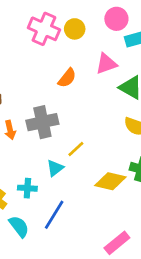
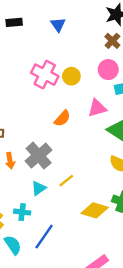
gray cross: (42, 122) -> (39, 156), turned -32
cyan triangle: (55, 168) -> (39, 188), moved

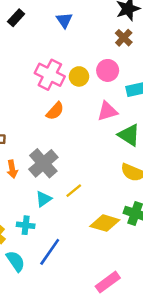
black rectangle: (14, 22) -> (16, 18), turned -42
pink circle: (108, 70) -> (108, 70), moved
orange semicircle: (62, 118) -> (55, 111), moved

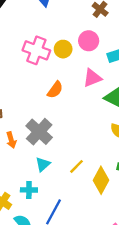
orange semicircle: (55, 111) -> (55, 90), moved
yellow line: (74, 191) -> (76, 166), moved
yellow diamond: (105, 223) -> (101, 180), turned -72

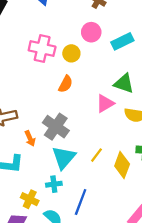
yellow circle: (63, 49) -> (71, 53), moved
pink triangle: (92, 78) -> (105, 103), moved
cyan triangle: (43, 164) -> (64, 158), size x1.6

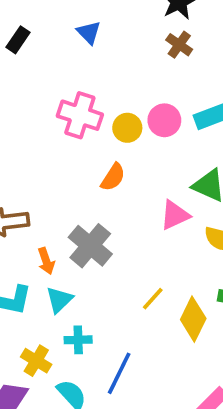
pink circle: (91, 32) -> (164, 120), moved
cyan triangle: (64, 158) -> (59, 300), moved, size x0.7

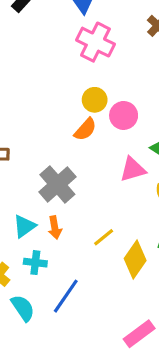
pink cross: (80, 115) -> (95, 42), moved
pink circle: (164, 120) -> (124, 115), moved
yellow circle: (127, 128) -> (95, 100), moved
orange arrow: (46, 261) -> (55, 228), moved

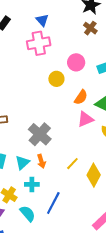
pink cross: (95, 42) -> (39, 43), moved, turned -30
pink circle: (124, 115) -> (76, 62), moved
orange semicircle: (85, 129) -> (81, 97), moved

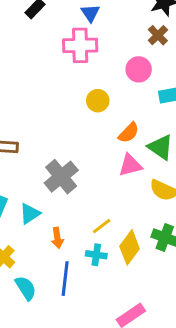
pink circle: (76, 62) -> (139, 69), moved
orange arrow: (41, 161) -> (57, 238), moved
cyan cross: (32, 184) -> (96, 255), moved
blue line: (53, 203) -> (65, 279), turned -30

